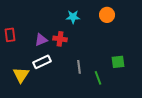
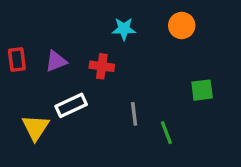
purple triangle: (41, 40) -> (56, 61), moved
green square: (118, 62) -> (202, 90), moved

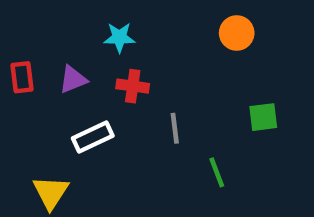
cyan star: (124, 29) -> (119, 37), moved
gray line: (134, 114) -> (175, 128), moved
yellow triangle: (36, 127) -> (51, 192), moved

